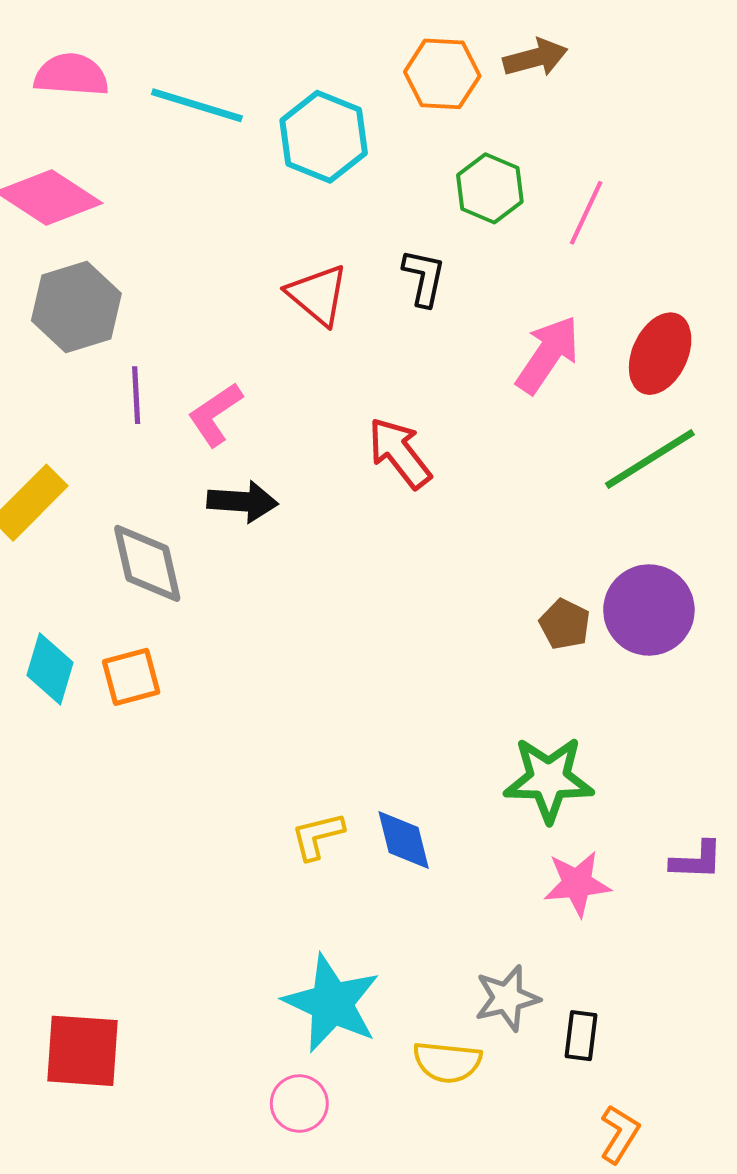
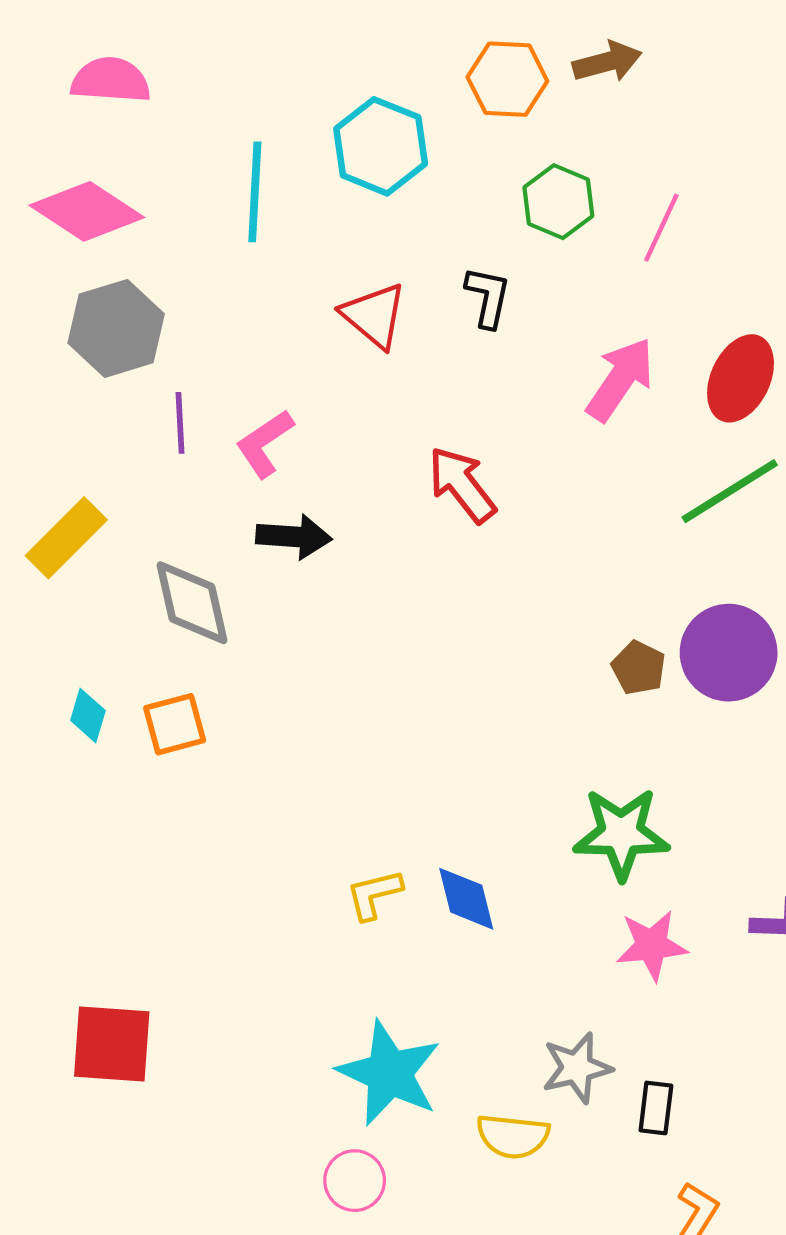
cyan line: (197, 105) -> (255, 192), moved, turned 76
cyan diamond: (50, 669) -> (88, 716), size x0.7
red square: (82, 1051) -> (112, 1044), moved

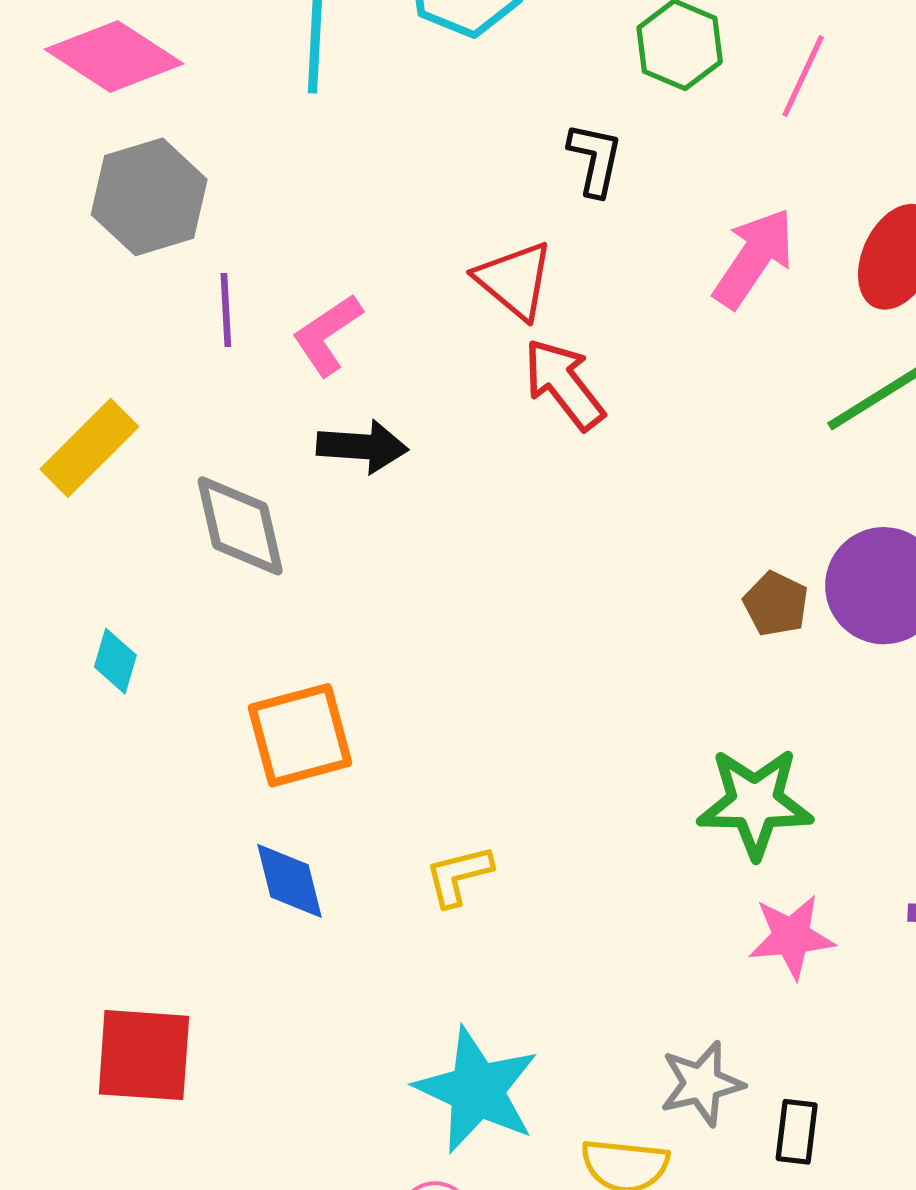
red triangle: (374, 315) -> (514, 280), moved
orange square: (175, 724) -> (300, 735), moved, size x1.4
blue diamond: (466, 899) -> (290, 881), moved

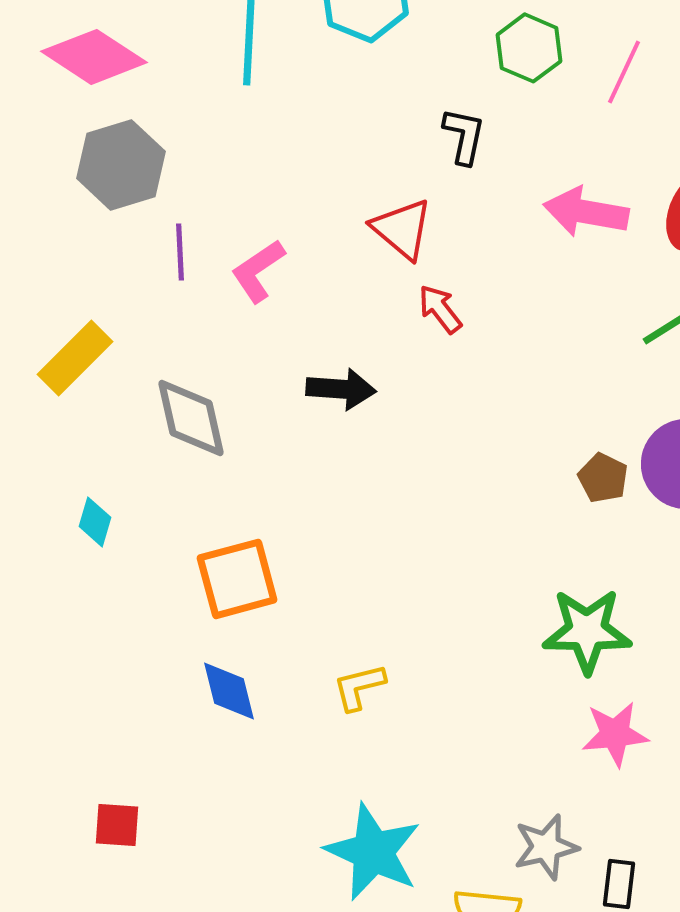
pink arrow: (754, 258) -> (586, 212), turned -114
red arrow: (564, 384) -> (440, 309), size x0.7
black arrow: (362, 447) -> (341, 389), moved
red square: (144, 1055) -> (117, 825), size x0.6

